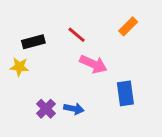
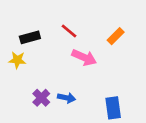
orange rectangle: (128, 26) -> (116, 36), moved
blue rectangle: (125, 93) -> (113, 108), moved

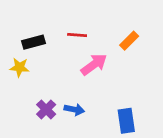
red line: (69, 31) -> (77, 35), turned -36
pink arrow: (84, 57) -> (94, 65), turned -60

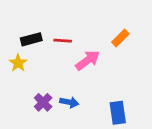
red line: (77, 35) -> (63, 41), moved
yellow star: (19, 67) -> (18, 63), turned 30

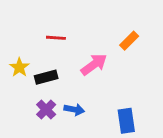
black rectangle: (31, 39) -> (46, 77), moved
red line: (63, 41) -> (56, 38), moved

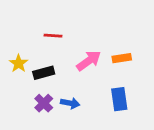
orange rectangle: (129, 41) -> (122, 58), moved, turned 36
blue rectangle: (126, 121) -> (119, 99), moved

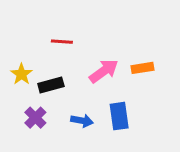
blue rectangle: (119, 99) -> (119, 116), moved
purple cross: (44, 103) -> (35, 118), moved

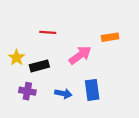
orange rectangle: (142, 68) -> (110, 37), moved
purple cross: (35, 118) -> (27, 91), turned -35

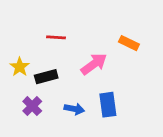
orange rectangle: (110, 37) -> (129, 43), turned 35
purple cross: (27, 91) -> (32, 106), turned 35

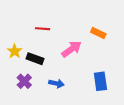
black rectangle: (46, 77) -> (35, 59), turned 35
blue rectangle: (108, 105) -> (100, 81), moved

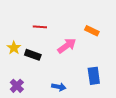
purple cross: (24, 81) -> (17, 86), moved
blue arrow: (56, 83) -> (59, 87), moved

